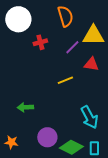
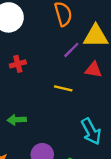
red cross: (40, 42) -> (18, 64), moved
yellow line: (65, 80) -> (63, 88), turned 35

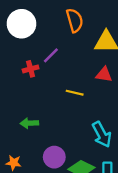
purple line: (71, 50) -> (51, 55), moved

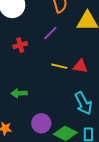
purple line: (51, 55) -> (50, 33), moved
red triangle: (104, 75) -> (80, 66), moved

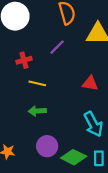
yellow line: (59, 66) -> (37, 83), moved
green arrow: (19, 93) -> (37, 111), moved

